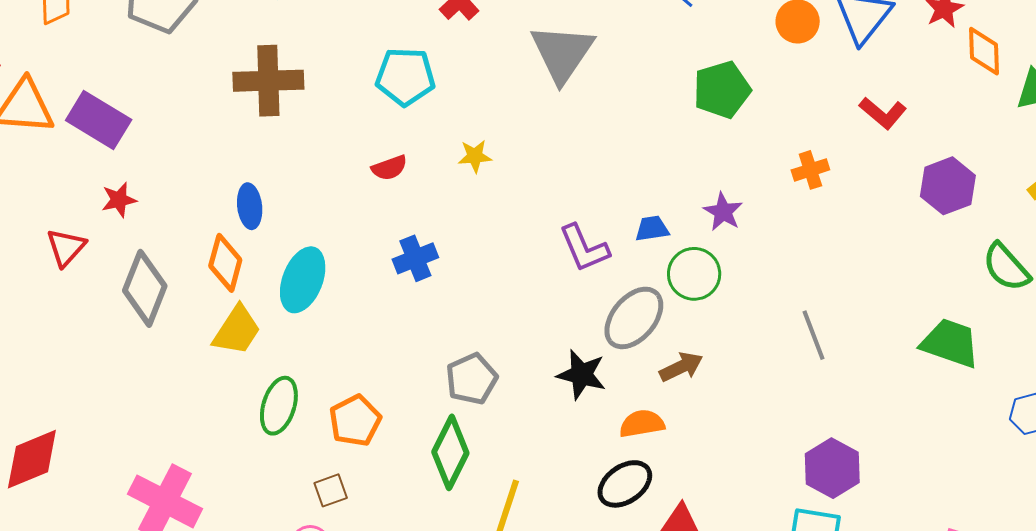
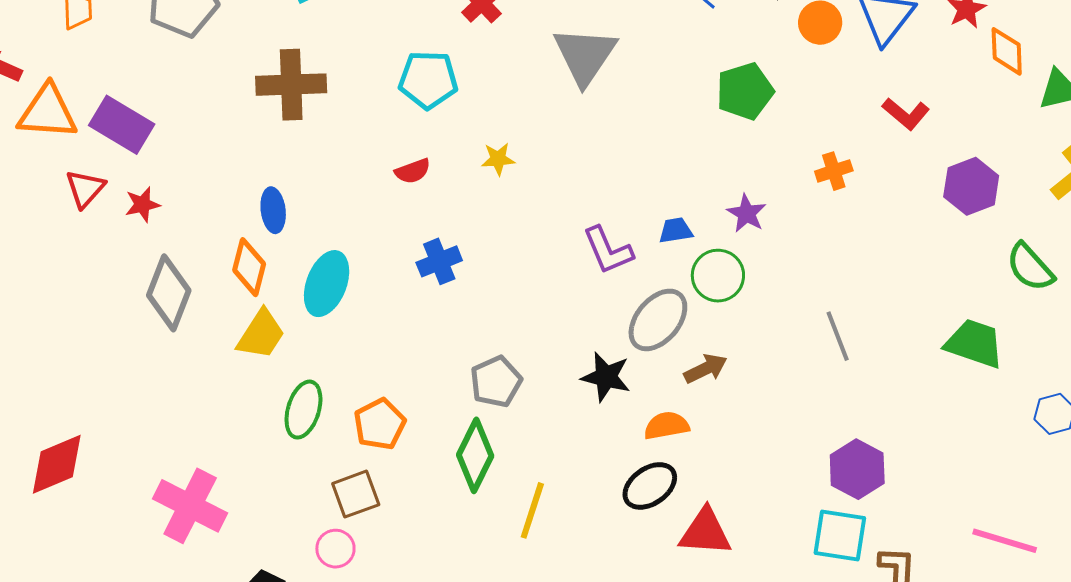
red triangle: (66, 247) -> (85, 189), moved
brown square: (331, 490) -> (356, 494), size x1.4

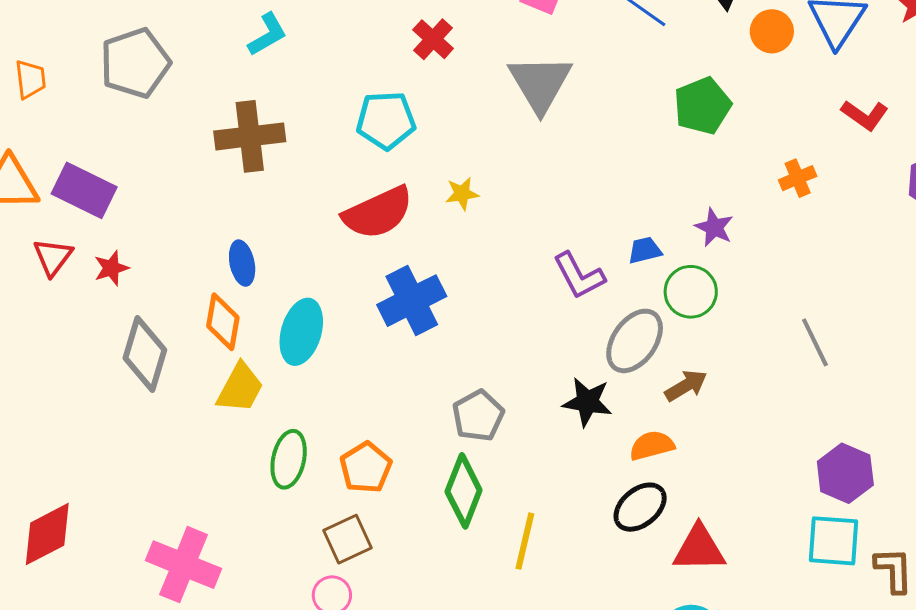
red semicircle: (413, 171) -> (378, 213), size x2.0
blue cross: (439, 261) -> (412, 301), size x1.5

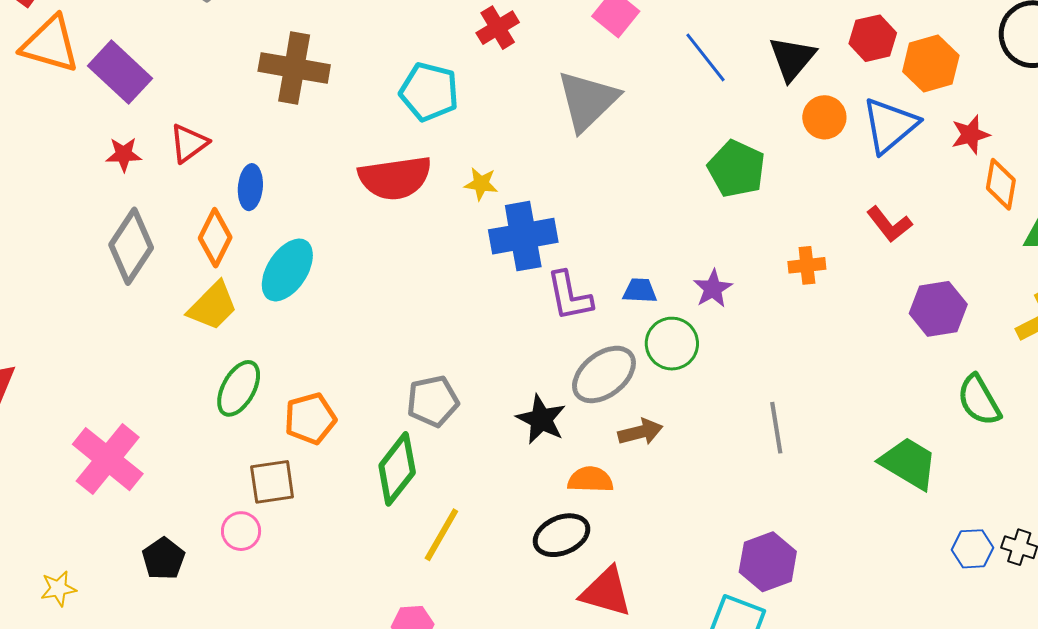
green pentagon: (702, 106) -> (737, 169), turned 30
red triangle: (53, 257) -> (189, 143), moved
blue cross: (412, 301) -> (523, 236), moved

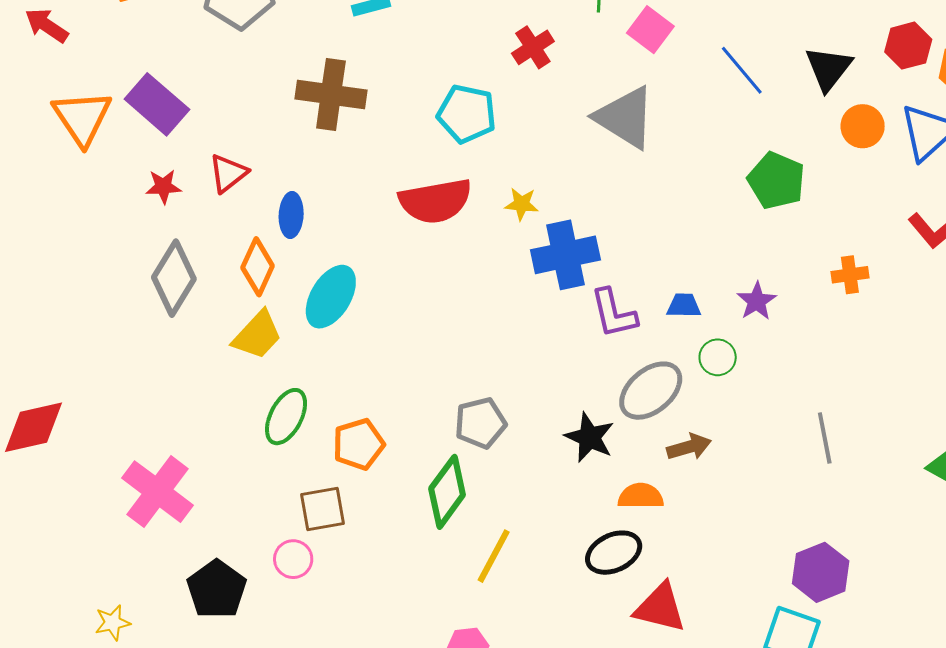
orange triangle: (50, 44) -> (82, 118), moved, turned 42
gray triangle: (587, 101) -> (625, 117), turned -42
green circle: (672, 344) -> (718, 357), size x0.7
black pentagon: (163, 559) -> (217, 589), size x1.4

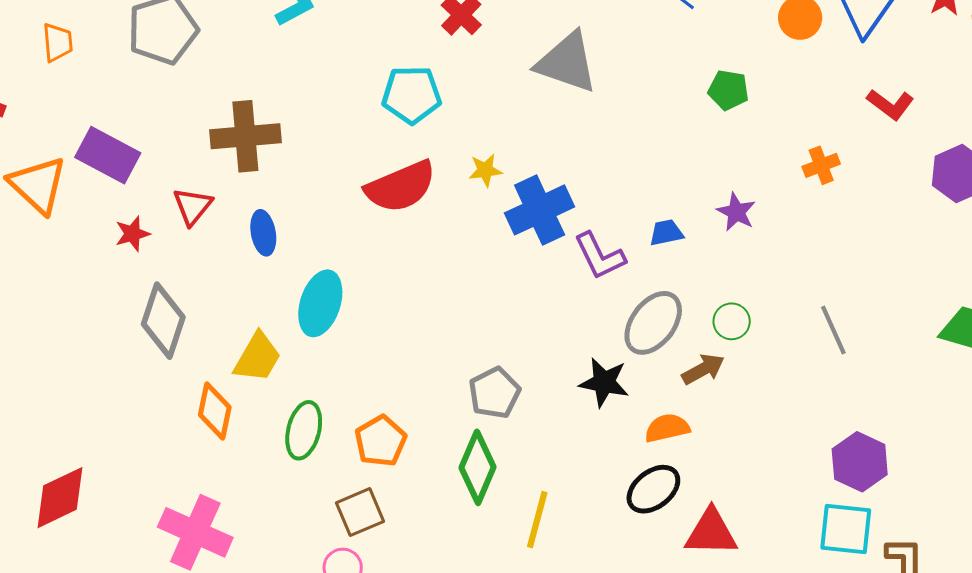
brown cross: (331, 95) -> (245, 136), moved
green pentagon: (776, 181) -> (728, 90), size x0.7
orange diamond: (258, 267) -> (215, 411), moved
green circle: (718, 357) -> (732, 321), moved

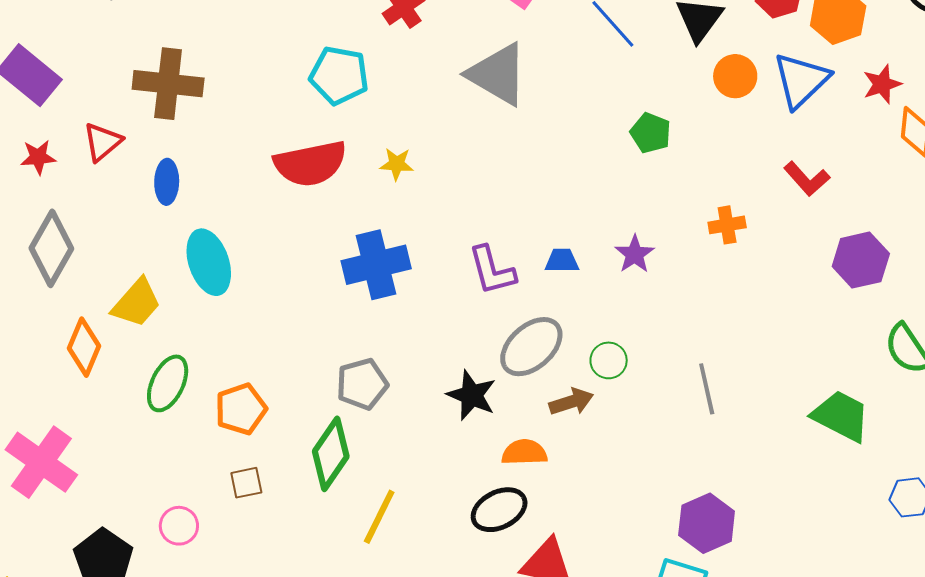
blue cross: (540, 210) -> (376, 265), moved
cyan ellipse: (320, 303) -> (209, 262), turned -48
brown square: (360, 512) -> (246, 483), moved, size x0.7

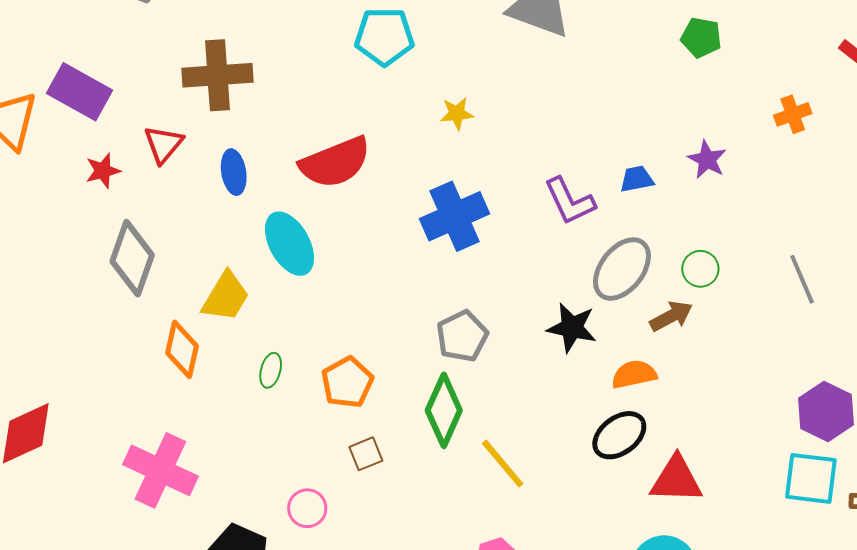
red semicircle: (310, 164) -> (335, 162), moved
green ellipse: (168, 383) -> (271, 370), size x0.6
yellow line: (379, 517) -> (503, 464), turned -56

